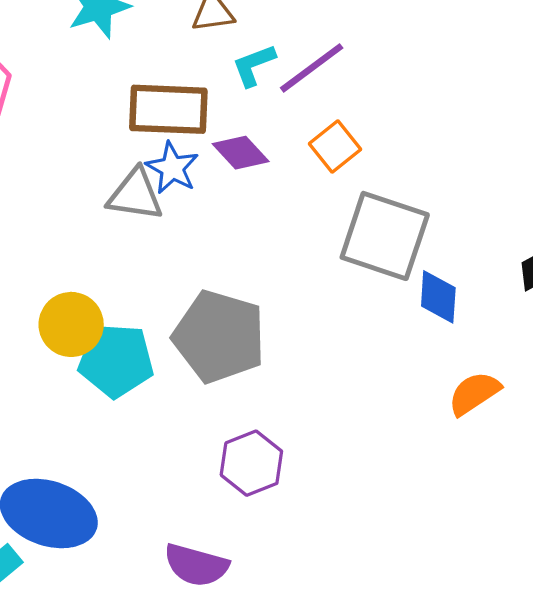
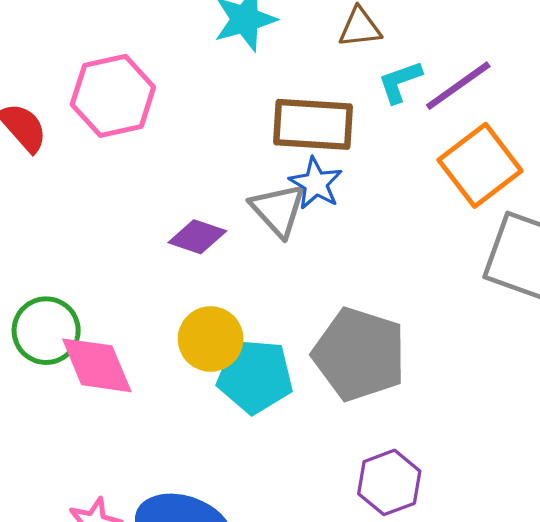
orange square: (335, 147) -> (480, 165), size x1.6
purple diamond: (241, 153) -> (197, 237), moved, turned -30
gray triangle: (135, 195) -> (278, 210), turned 38

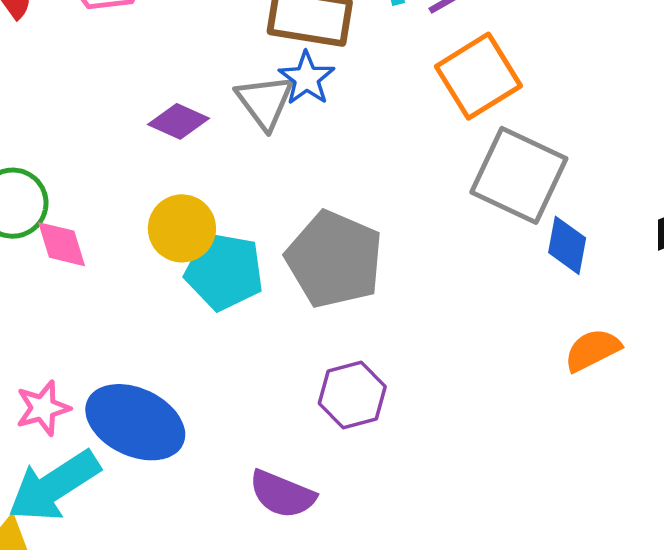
pink diamond: (97, 365) -> (62, 244), size x0.7

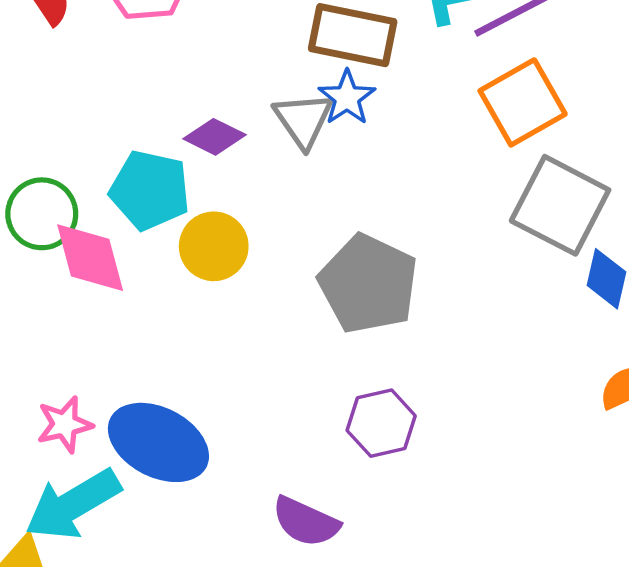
pink diamond: (62, 244) -> (90, 258), size x1.4
cyan pentagon: (224, 271) -> (150, 190), moved

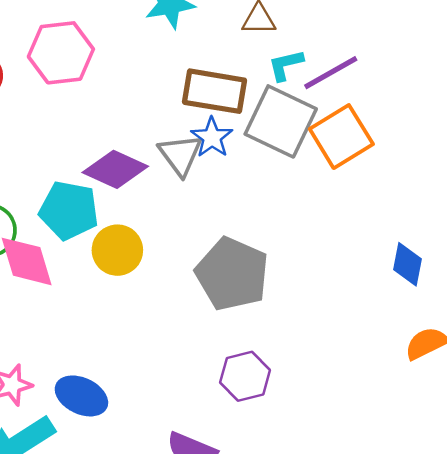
purple diamond: (214, 137) -> (115, 169), size x1.4
gray square: (560, 205) -> (281, 121), moved
blue ellipse: (158, 442) -> (81, 396), size x0.7

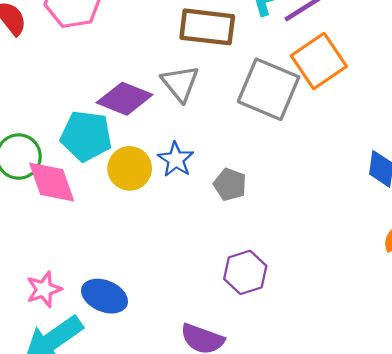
gray square: (281, 121) -> (269, 89), moved
blue star: (212, 137) -> (176, 159), moved
gray pentagon: (232, 274) -> (230, 184), size x0.5

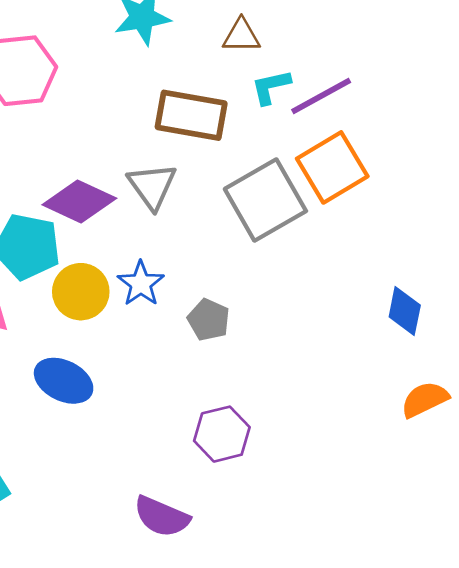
gray square: (269, 89) -> (265, 200), turned 34
blue ellipse: (105, 296) -> (64, 381), moved

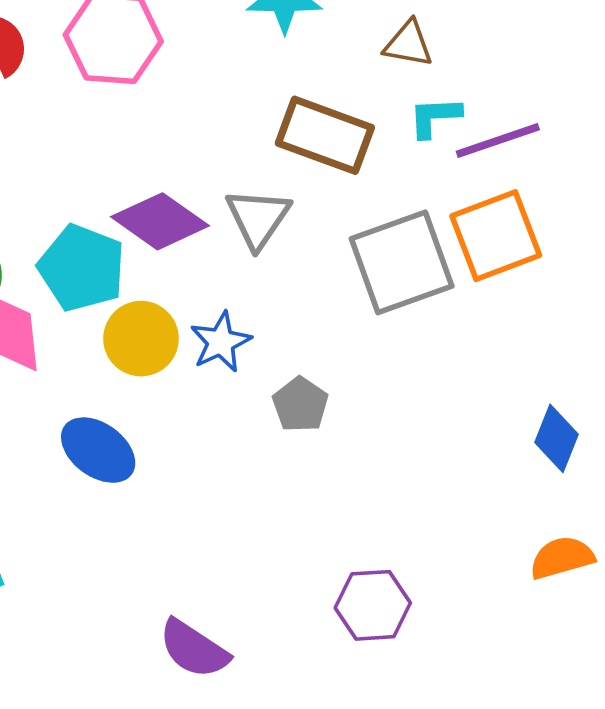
purple hexagon: (222, 434) -> (373, 605), moved

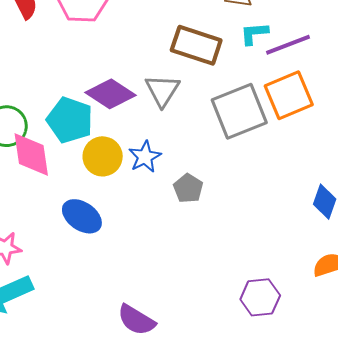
purple hexagon: (373, 605) -> (260, 297), moved

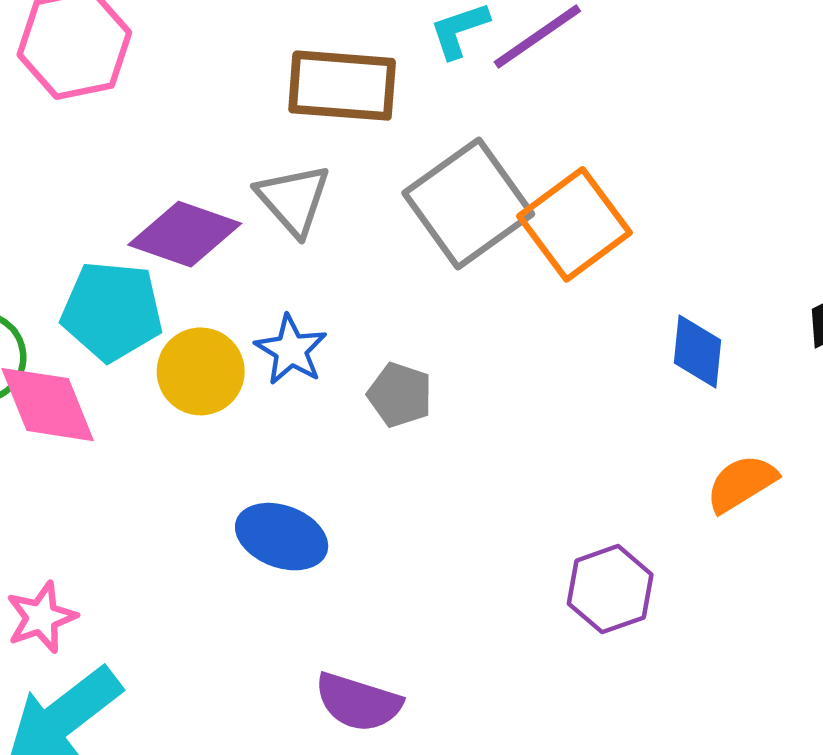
orange square: (289, 95) -> (575, 224), moved
blue ellipse: (82, 216) -> (282, 537), moved

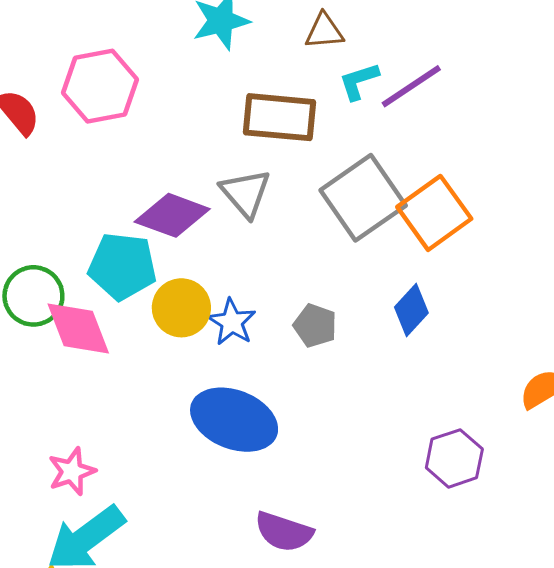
blue star: (291, 350) -> (232, 322), moved
blue diamond: (697, 351) -> (411, 310), moved, turned 36
blue ellipse: (282, 537) -> (234, 420), size x1.4

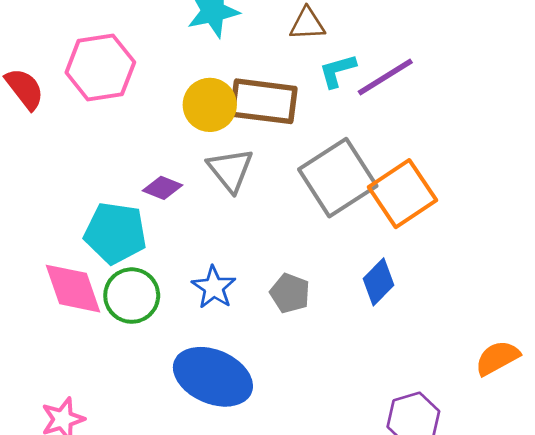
purple diamond: (172, 215) -> (162, 188), size x0.6
green circle: (33, 296) -> (132, 296), moved
yellow circle: (181, 308) -> (210, 105), moved

